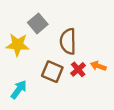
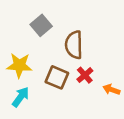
yellow star: (18, 45) -> (19, 65), moved
orange arrow: (98, 66) -> (111, 90), moved

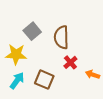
gray square: (41, 25) -> (32, 31), moved
brown square: (57, 77) -> (44, 80), moved

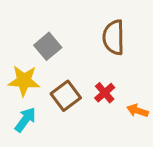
brown semicircle: (61, 37) -> (114, 37), moved
brown square: (44, 80) -> (66, 96), moved, turned 30

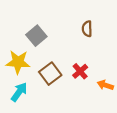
brown semicircle: (114, 37) -> (87, 29), size x0.6

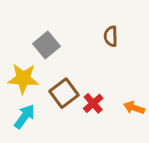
red cross: (80, 71) -> (93, 103), moved

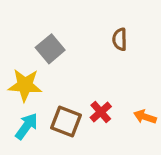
brown square: (64, 93) -> (66, 121), moved, turned -32

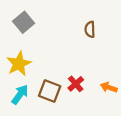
gray square: (50, 49) -> (24, 22), moved
yellow star: (25, 85) -> (19, 64), turned -30

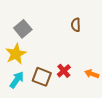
gray square: (24, 22) -> (23, 29), moved

